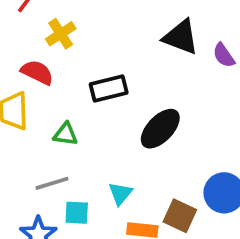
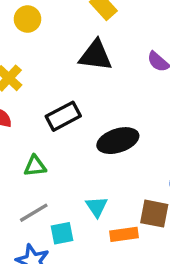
black triangle: (181, 37) -> (96, 56), moved
black ellipse: (160, 129) -> (118, 141), turned 42

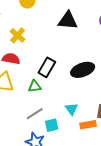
black rectangle: (63, 116) -> (47, 67), moved, turned -30

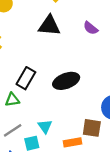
cyan triangle: (71, 109) -> (45, 126), moved

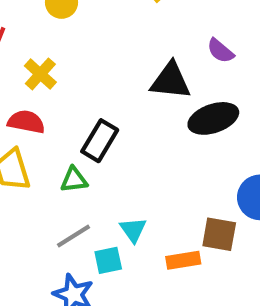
black triangle: (49, 26) -> (170, 81), moved
black ellipse: (66, 81) -> (213, 118), moved

